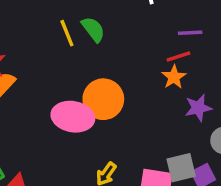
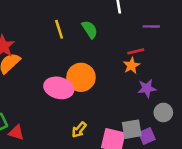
green semicircle: (93, 29) -> (90, 29), moved
purple line: (190, 33) -> (151, 26), moved

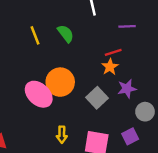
pink ellipse: (59, 88) -> (39, 94), turned 32
gray square: (132, 129) -> (97, 98), moved, turned -30
yellow arrow: (79, 130) -> (62, 135), turned -35

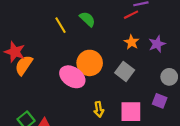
red line: (113, 52) -> (131, 15), moved
purple star: (127, 89) -> (157, 44), moved
purple square: (130, 136) -> (160, 101), turned -32

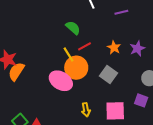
red line: (131, 15) -> (85, 46), moved
yellow line: (60, 25) -> (68, 55), moved

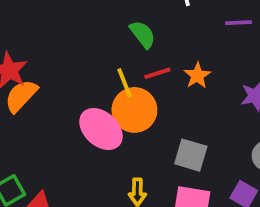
orange star: (114, 48) -> (197, 76), moved
gray square: (108, 74) -> (191, 155), moved, turned -30

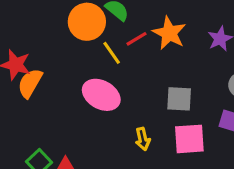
orange star: (197, 76) -> (169, 33), size x1.5
orange circle: (134, 110) -> (87, 22), moved

